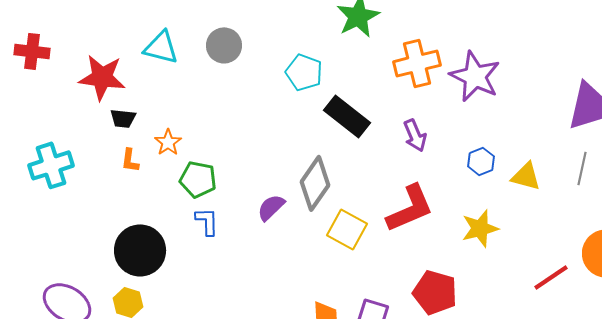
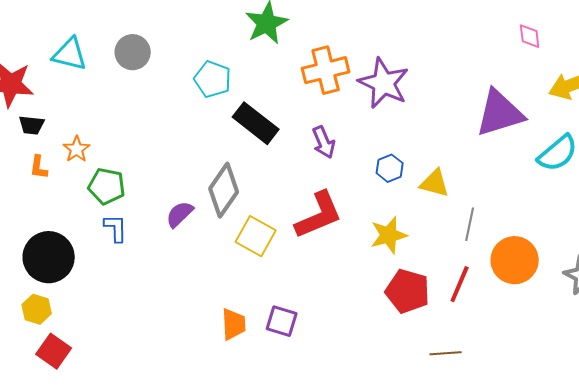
gray line: (582, 168) -> (470, 224), moved
red line: (551, 277) -> (460, 284), turned -33
red pentagon: (435, 292) -> (408, 291), moved

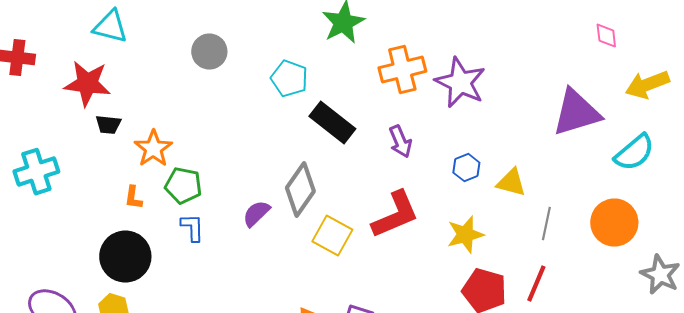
cyan triangle: (70, 54) -> (110, 27), moved
orange star: (77, 149) -> (153, 149), size x1.4
orange L-shape: (39, 167) -> (133, 198), moved
orange circle: (515, 260) -> (614, 223), moved

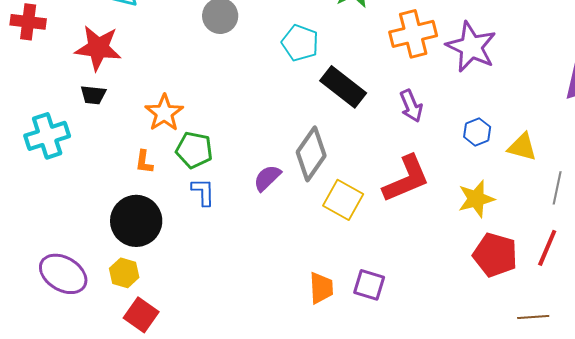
black trapezoid: (108, 125) -> (93, 95), moved

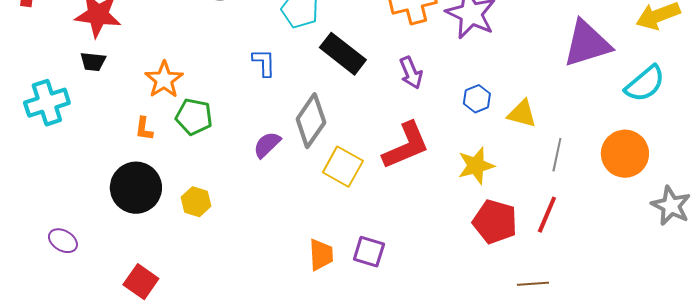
blue L-shape: (203, 192) -> (264, 63), moved
yellow hexagon: (124, 273) -> (196, 202), moved
purple ellipse: (63, 274) -> (63, 241), size x0.6

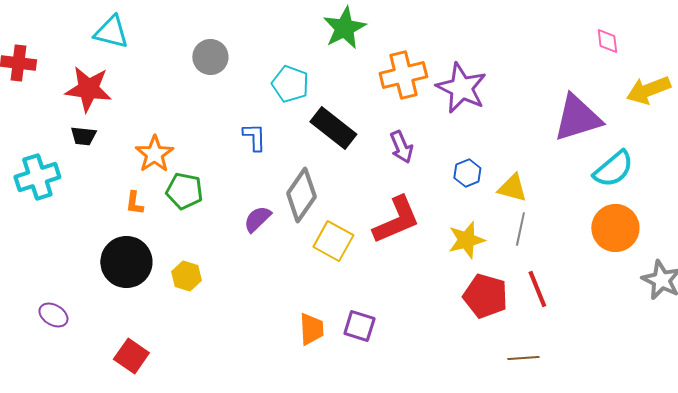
cyan semicircle: (645, 84) -> (613, 169), moved
gray line: (557, 155) -> (520, 229), moved
red line: (547, 215) -> (537, 289), turned -45

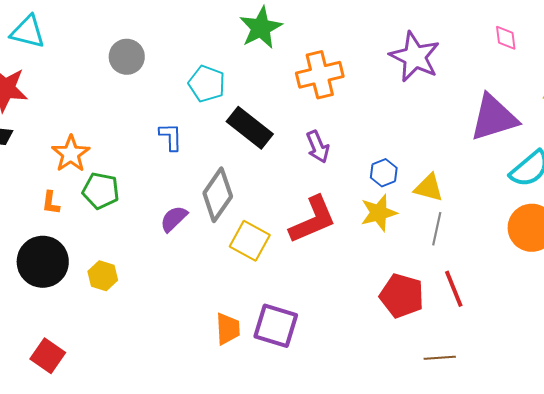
pink diamond: (607, 41) -> (506, 38), moved
purple star: (461, 88) -> (415, 57), moved
yellow star: (466, 240) -> (379, 213), moved
purple square: (359, 326) -> (276, 326), size x1.4

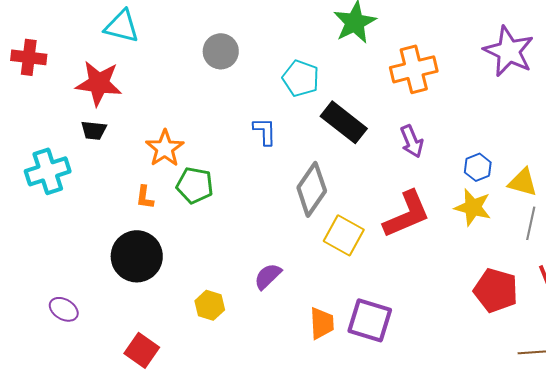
yellow star: (379, 213) -> (473, 207), turned 30
purple semicircle: (174, 219) -> (268, 276), moved
yellow hexagon: (103, 276) -> (210, 305), moved

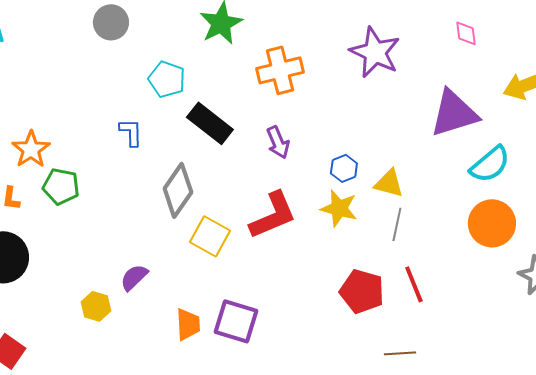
gray circle: (221, 51) -> (111, 22), moved
yellow hexagon: (210, 305) -> (96, 306), moved

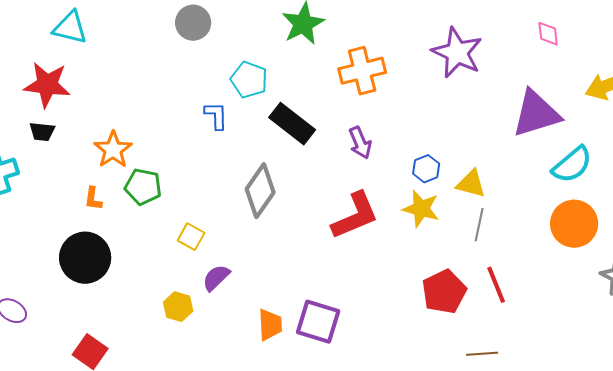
blue L-shape: (131, 132) -> (216, 116), moved
yellow square: (210, 236) -> (191, 237), moved, size x0.7
red pentagon: (362, 291) -> (444, 292), turned 30

